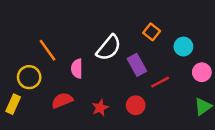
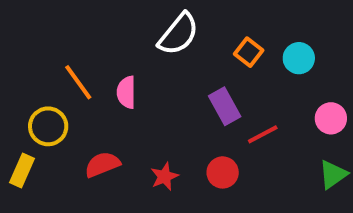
cyan circle: (183, 47) -> (299, 58), moved
white semicircle: (109, 48) -> (178, 34), moved
pink semicircle: (77, 69) -> (126, 92), moved

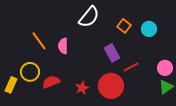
pink circle: (331, 118) -> (165, 68), moved
yellow circle: (48, 126) -> (30, 72), moved
red circle: (223, 172) -> (111, 86), size x1.6

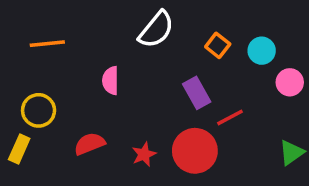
orange line: (39, 41) -> (47, 44), moved, turned -60
pink circle: (165, 68) -> (290, 82), moved
yellow circle: (30, 72) -> (39, 110), moved

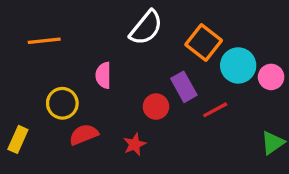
orange square: (218, 45) -> (204, 42), size x1.5
cyan circle: (262, 51) -> (238, 65), moved, size x1.4
yellow circle: (39, 110) -> (62, 103), moved
red circle: (195, 151) -> (156, 107), moved, size x0.6

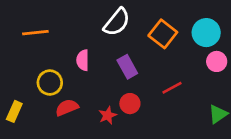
cyan circle: (238, 65) -> (206, 33), moved
purple rectangle: (184, 87) -> (127, 67), moved
red circle: (156, 107) -> (130, 104), moved

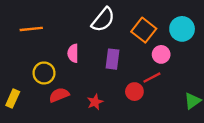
pink circle: (217, 61) -> (161, 54), moved
purple rectangle: (127, 67) -> (112, 59), turned 36
red circle: (130, 104) -> (134, 92), moved

